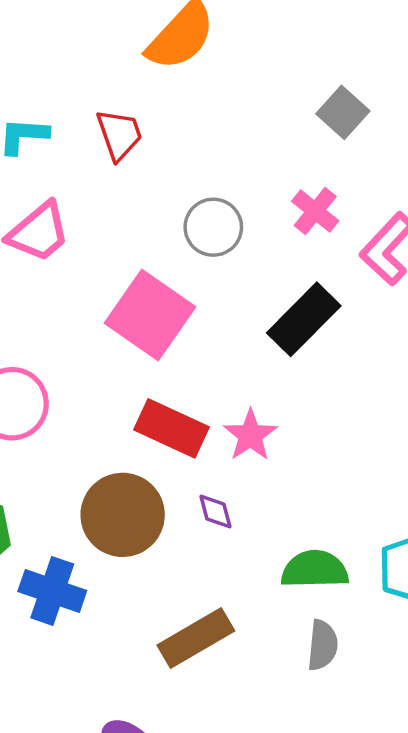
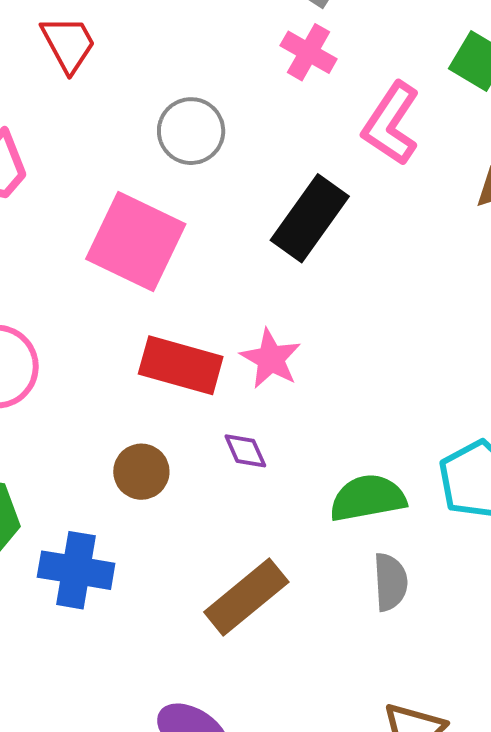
pink cross: (315, 211) -> (309, 52), moved
brown circle: (123, 515) -> (141, 472), size x0.6

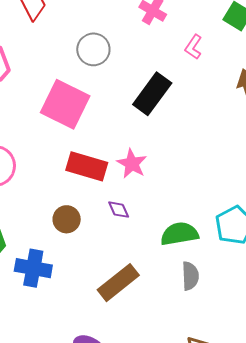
pink L-shape: (391, 124) -> (193, 47), size x0.6

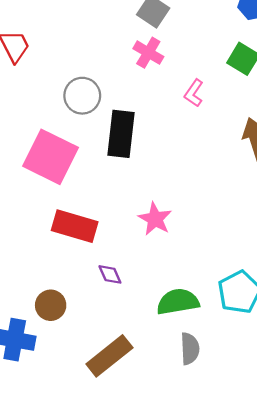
black rectangle: (152, 94) -> (121, 134), moved, turned -30
pink star: (132, 164) -> (155, 219), moved
brown circle: (67, 219) -> (51, 305), moved

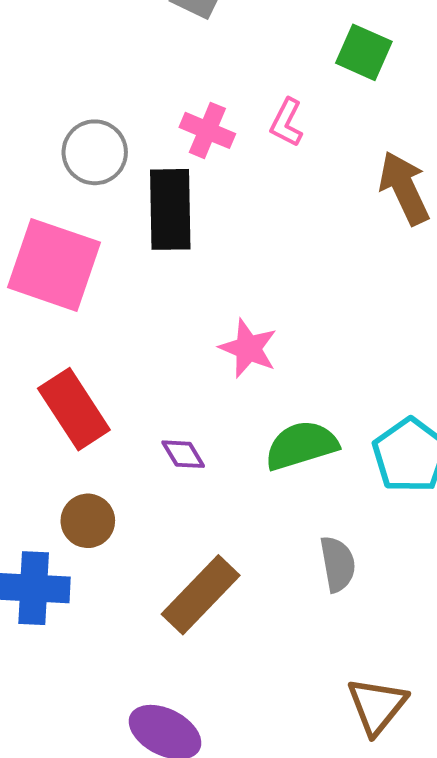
pink cross: (148, 53) -> (207, 130), moved
red rectangle: (75, 226) -> (74, 409), moved, turned 48
green semicircle: (178, 302) -> (301, 445), moved

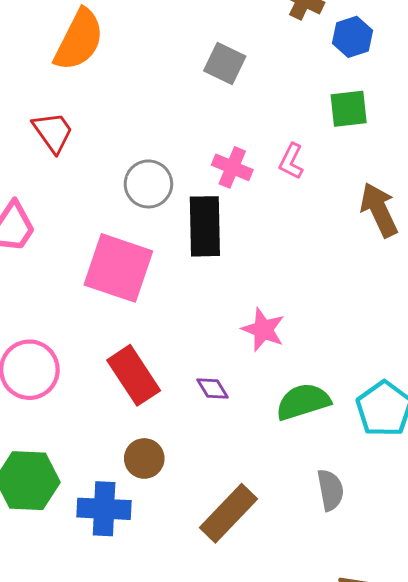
green square: (364, 52) -> (349, 109), turned -30
purple diamond: (183, 454) -> (213, 389), moved

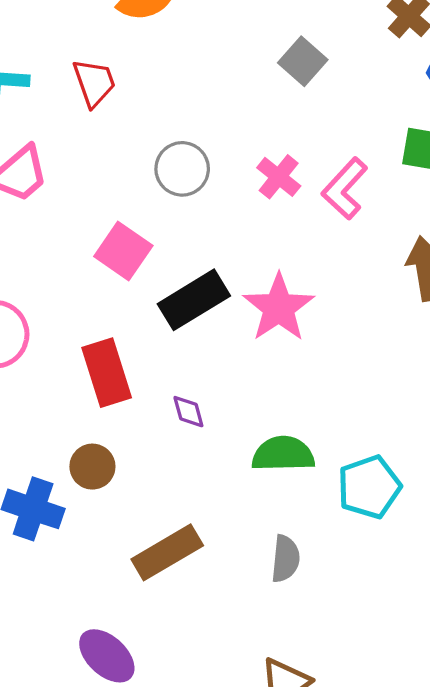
pink L-shape: (291, 161) -> (345, 188), size x1.5
black rectangle: (205, 226) -> (194, 300), moved, turned 44
pink square: (118, 268) -> (123, 251), size x0.7
pink star: (263, 330) -> (279, 308), moved, size x1.4

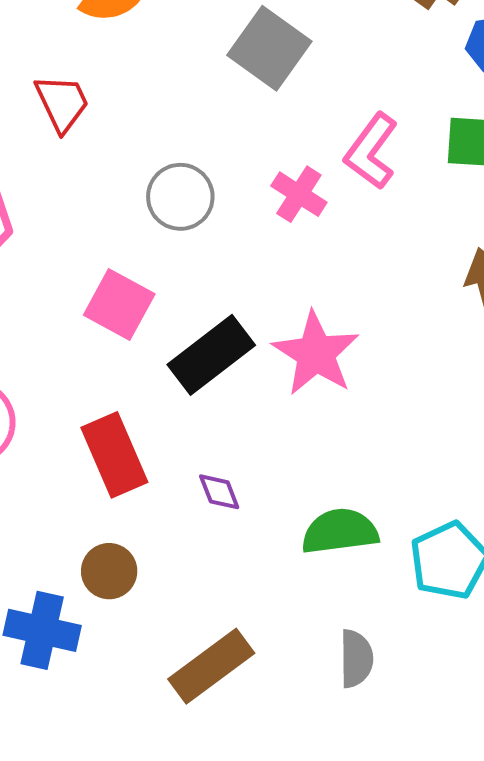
gray square: (303, 61) -> (269, 48), moved, size x1.4
pink L-shape: (345, 188) -> (371, 151), moved

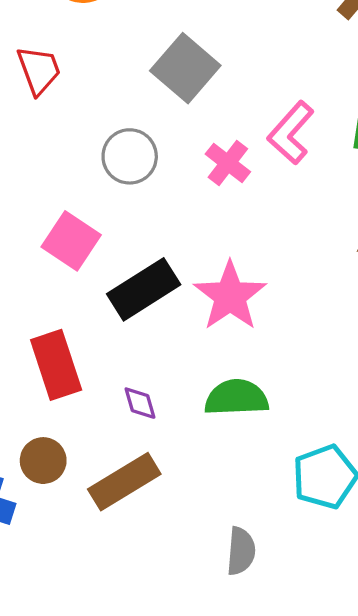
gray square: (269, 48) -> (185, 68), moved
green semicircle: (340, 531) -> (236, 398), moved
brown rectangle: (211, 666) -> (124, 482), moved

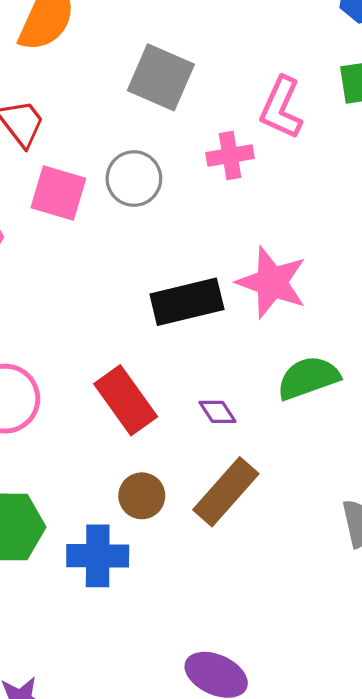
pink cross: (228, 163) -> (230, 155), turned -30
pink square: (71, 241) -> (58, 193), moved
black rectangle: (144, 289) -> (187, 302), turned 36

